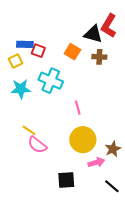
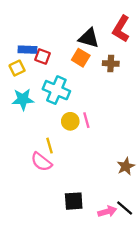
black triangle: (93, 34) -> (89, 38), moved
yellow line: (29, 130) -> (49, 146), moved, turned 40
yellow circle: (83, 140) -> (70, 121), moved, size x0.6
pink arrow: (96, 162) -> (107, 211), moved

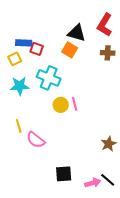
brown cross: (111, 63) -> (108, 53), moved
yellow line: (49, 146) -> (19, 126), moved

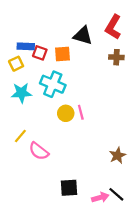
orange square: (70, 50) -> (62, 54), moved, turned -35
yellow line: (19, 126) -> (20, 136), turned 56

